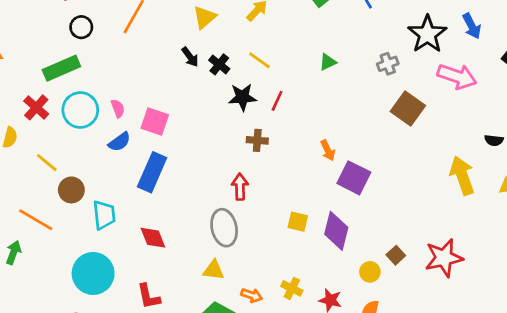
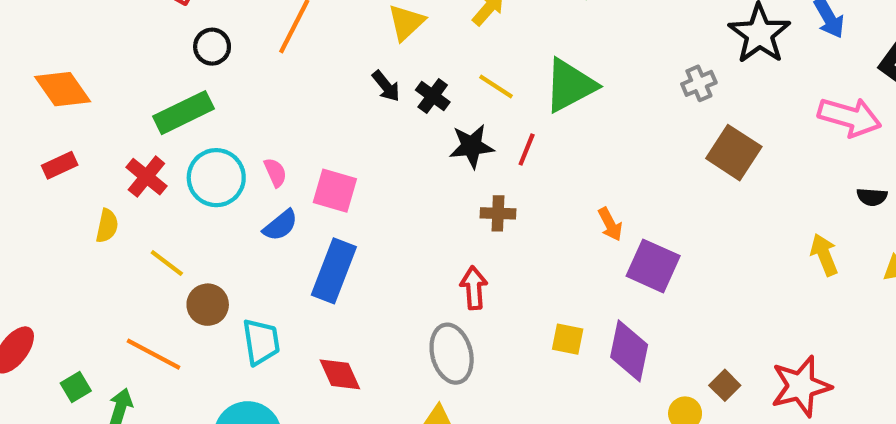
green triangle: (328, 62) -> (570, 85), moved, size x2.0
pink arrow: (457, 76) -> (850, 117), moved
yellow arrow: (462, 175) -> (824, 255), size x0.7

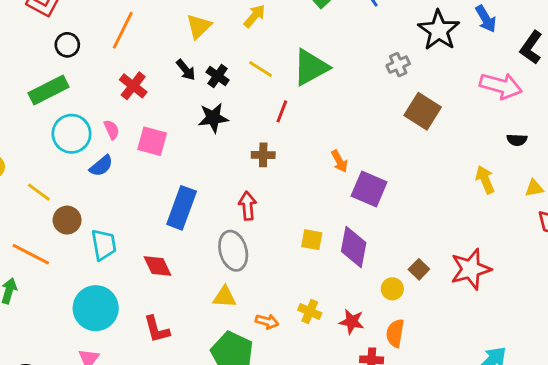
black star: (472, 146) -> (213, 118), moved
red cross: (146, 177) -> (133, 86), moved
blue semicircle: (280, 225) -> (101, 166), moved
blue rectangle: (334, 271) -> (182, 208), moved

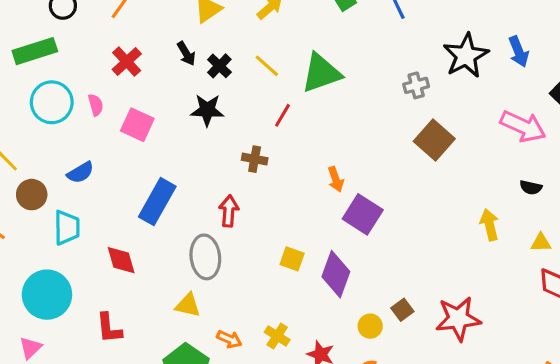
blue semicircle: (101, 166) -> (80, 172), moved

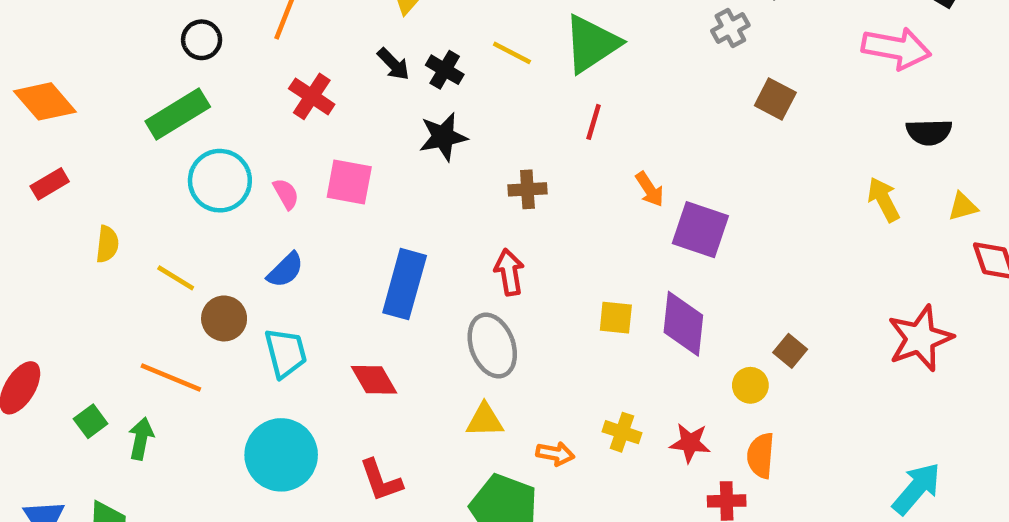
pink semicircle: (96, 105) -> (286, 194), moved
red line: (282, 115) -> (594, 122), moved
brown square: (434, 140) -> (775, 99), size x0.7
black semicircle: (531, 187) -> (929, 132), size x1.4
red star: (458, 319) -> (920, 338), moved

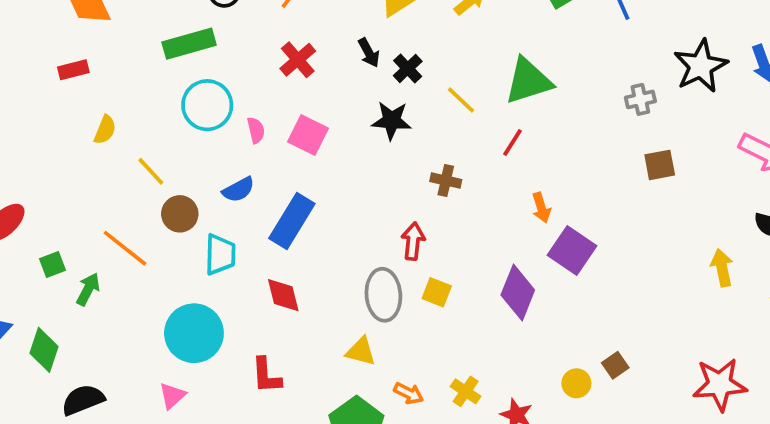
yellow line: (512, 53) -> (461, 100), moved
brown square: (775, 99) -> (660, 165), turned 36
blue rectangle: (405, 284) -> (292, 221), moved
yellow square: (616, 318) -> (437, 292), moved
purple diamond: (683, 324) -> (518, 292), moved

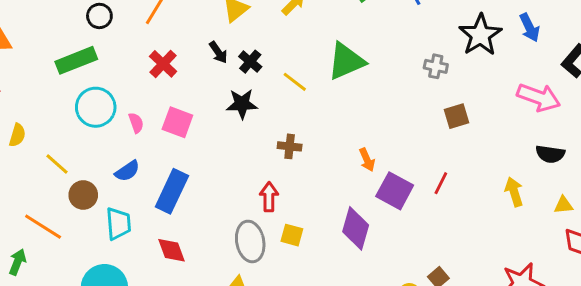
gray cross: (640, 99) -> (436, 66), turned 30
red line: (512, 142) -> (441, 183), moved

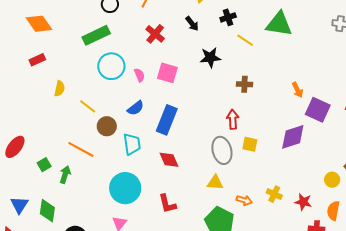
green triangle: (346, 61) -> (279, 24), turned 36
black cross: (250, 62) -> (228, 17), moved, turned 35
purple diamond: (356, 228) -> (293, 137), turned 60

